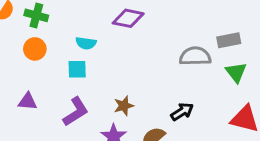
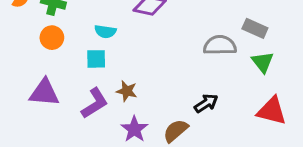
gray rectangle: (229, 40) -> (255, 28), turned 35
purple triangle: (28, 101) -> (44, 93), size x1.5
brown star: (124, 106) -> (127, 91), moved, turned 30

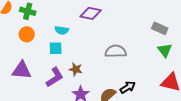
gray semicircle: (220, 45) -> (116, 51), moved
black arrow: (206, 103) -> (128, 87), moved

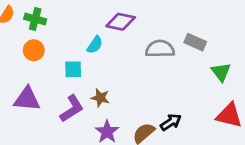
gray rectangle: (160, 28) -> (195, 42), moved
cyan semicircle: (62, 30) -> (95, 45), moved, turned -64
gray semicircle: (116, 51) -> (160, 49), moved

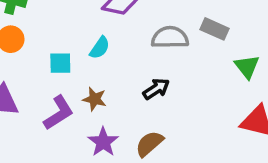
cyan semicircle: (95, 45) -> (100, 48), moved
black arrow: (171, 122) -> (156, 89), moved

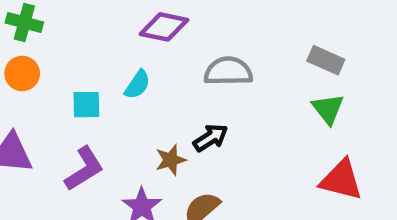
gray rectangle: (214, 29) -> (326, 60), moved
brown star: (95, 99) -> (171, 160), moved, turned -30

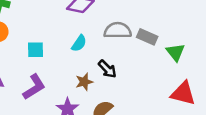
gray rectangle: (326, 60) -> (147, 37), moved
cyan semicircle: (137, 85) -> (79, 43), moved
black arrow: (211, 138) -> (107, 69), turned 78

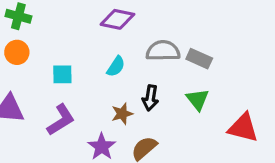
green triangle: (175, 52) -> (198, 99), moved
black arrow: (107, 69) -> (150, 98), turned 54

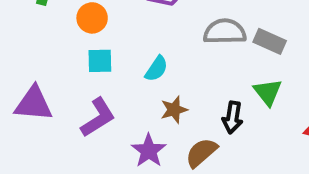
orange circle: (17, 52) -> (92, 18), moved
cyan semicircle: (116, 66) -> (156, 69), moved
black arrow: (150, 98) -> (233, 117), moved

